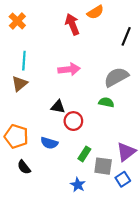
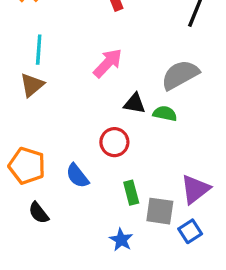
pink arrow: (69, 69) -> (108, 63), turned -40
black triangle: (58, 107) -> (135, 103), moved
blue semicircle: (49, 143) -> (77, 176), turned 35
green rectangle: (84, 154) -> (131, 193), turned -48

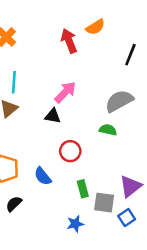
black triangle: (135, 103) -> (53, 116), moved
black semicircle: (39, 213) -> (14, 204), turned 84
blue star: (121, 240) -> (75, 224), turned 30

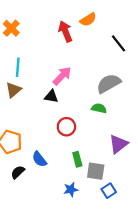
black line: (130, 55) -> (118, 43), turned -60
blue semicircle: (43, 176) -> (39, 159), moved
purple triangle: (130, 186) -> (118, 144), moved
blue square: (127, 218) -> (109, 191), moved

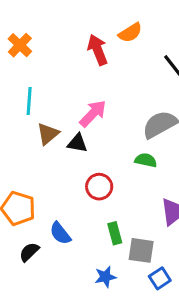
brown triangle: (13, 90) -> (48, 134), moved

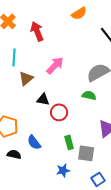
red arrow: (98, 50) -> (37, 31), moved
black triangle: (77, 143) -> (43, 99), moved
black semicircle: (29, 252) -> (14, 154), turned 56
blue square: (160, 278) -> (98, 179), moved

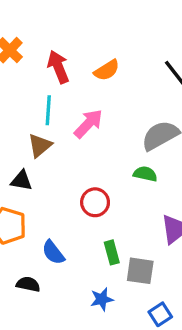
orange semicircle: (79, 13) -> (107, 70), moved
cyan line: (14, 57) -> (48, 110), moved
black triangle: (43, 99) -> (21, 181), moved
black semicircle: (14, 154) -> (28, 284), moved

